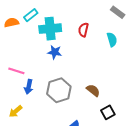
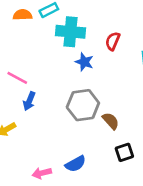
blue star: (55, 52) -> (84, 62), moved
gray hexagon: (59, 90) -> (83, 105), moved

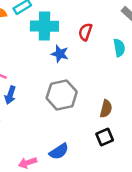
brown semicircle: (111, 121) -> (106, 109), moved, turned 60

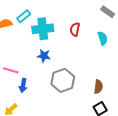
blue star: (60, 54) -> (44, 56), moved

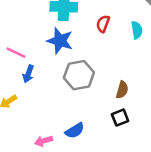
red semicircle: (75, 29) -> (103, 24), moved
blue star: (44, 56) -> (60, 41), size x1.5

